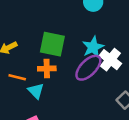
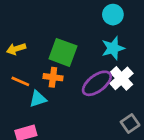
cyan star: (93, 47) -> (113, 48), moved
cyan triangle: (36, 91) -> (38, 99), turned 48

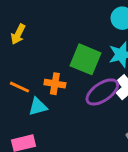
yellow arrow: (16, 49) -> (18, 34), moved, turned -48
green square: (63, 52) -> (85, 59), moved

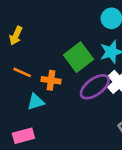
green square: (85, 59) -> (79, 57), turned 32
orange line: (19, 87) -> (22, 72), moved

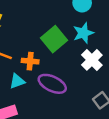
purple ellipse: (95, 87) -> (52, 84), moved, turned 64

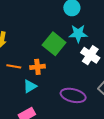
cyan star: (83, 33) -> (78, 34), turned 30
purple ellipse: (52, 84) -> (73, 95), moved

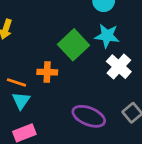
orange line: (14, 66) -> (16, 82), moved
cyan triangle: (30, 86) -> (21, 101), moved, turned -32

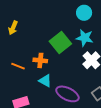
cyan triangle: (21, 101) -> (45, 81), moved, turned -40

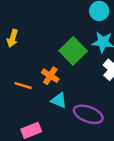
orange cross: (40, 60) -> (50, 76), turned 32

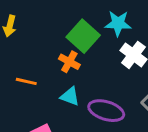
orange cross: (50, 76) -> (69, 62), moved

